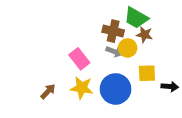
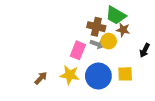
pink rectangle: (79, 59) -> (78, 50), moved, turned 60
yellow square: (147, 73) -> (125, 74), moved
black arrow: (170, 87) -> (145, 50), moved, turned 112

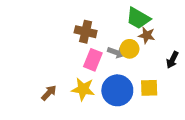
brown cross: (96, 27) -> (86, 32), moved

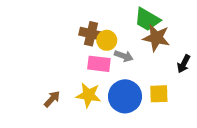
brown star: (147, 35) -> (156, 38), size x1.5
yellow circle: (130, 49) -> (107, 40), moved
pink rectangle: (93, 60) -> (99, 64), turned 75

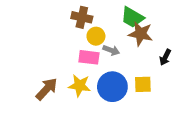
brown cross: (91, 34) -> (82, 17), moved
brown arrow: (52, 99) -> (47, 89), size x1.5

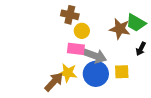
green trapezoid: (132, 17) -> (136, 23), moved
gray arrow: (111, 50) -> (95, 56), moved, size x1.6
brown arrow: (47, 89) -> (54, 82), moved

